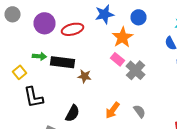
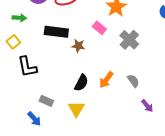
green arrow: (40, 56) -> (19, 18), moved
pink rectangle: (118, 59) -> (99, 28), moved
black semicircle: (72, 113) -> (81, 83), moved

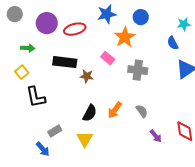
gray cross: (129, 40) -> (138, 70), turned -36
gray rectangle: (46, 101) -> (55, 131), turned -56

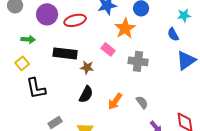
black semicircle: (90, 113) -> (86, 94), moved

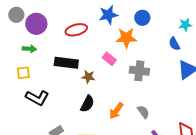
purple circle: (47, 14) -> (36, 24), moved
orange star: (125, 28) -> (126, 38), turned 30
yellow square: (22, 63) -> (23, 73), turned 32
black L-shape: (36, 88) -> (37, 98), turned -50

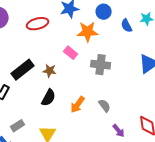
blue semicircle: (174, 44) -> (127, 26), moved
black rectangle: (66, 63) -> (23, 70), moved, turned -45

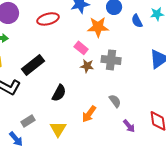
brown star: (50, 71) -> (87, 66), moved
orange arrow: (78, 105) -> (89, 114), moved

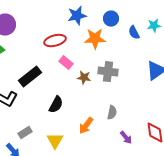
red ellipse: (48, 19) -> (55, 41), moved
pink rectangle: (81, 48) -> (66, 63), moved
gray semicircle: (115, 101) -> (112, 113), turned 48

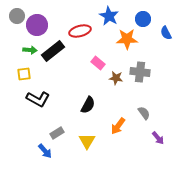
blue star: (77, 16) -> (109, 16), turned -30
red ellipse: (55, 41) -> (80, 31), moved
black rectangle: (30, 77) -> (53, 51), moved
gray semicircle: (112, 113) -> (144, 113), turned -48

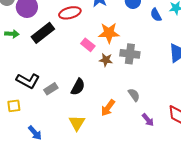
orange star: (127, 39) -> (109, 33), moved
green arrow: (30, 50) -> (12, 34), moved
yellow square: (24, 74) -> (14, 106), moved
gray rectangle: (57, 133) -> (51, 89), moved

